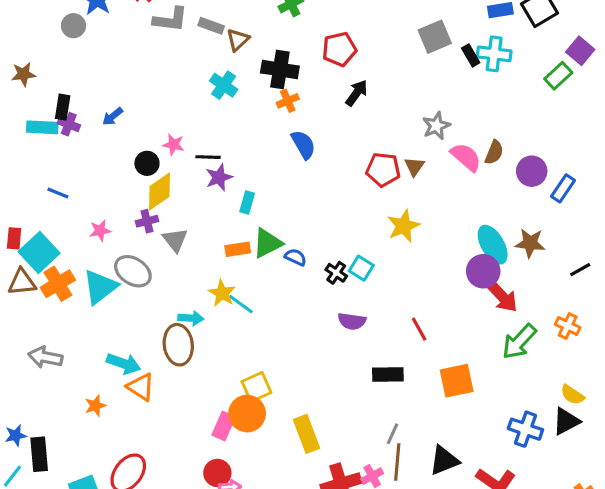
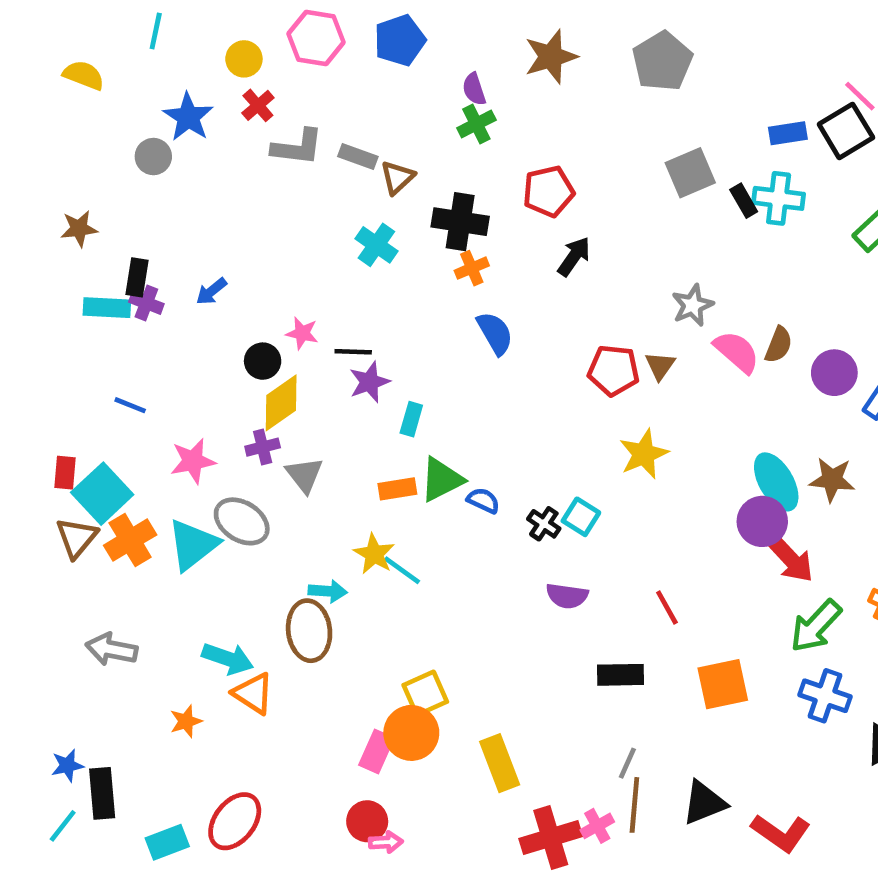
pink star: (100, 231) -> (193, 461), size x1.4
brown triangle: (22, 282) -> (77, 538), turned -44
blue cross: (525, 429) -> (825, 696), moved

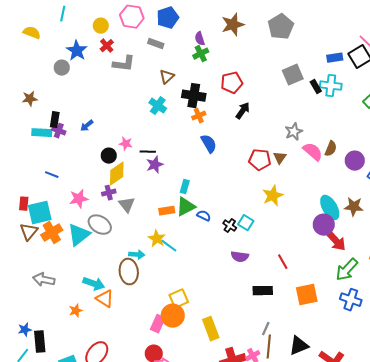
gray rectangle: (358, 157) -> (156, 44), moved
cyan rectangle: (411, 419) -> (185, 187), moved
cyan square: (102, 494) -> (40, 213), turned 30

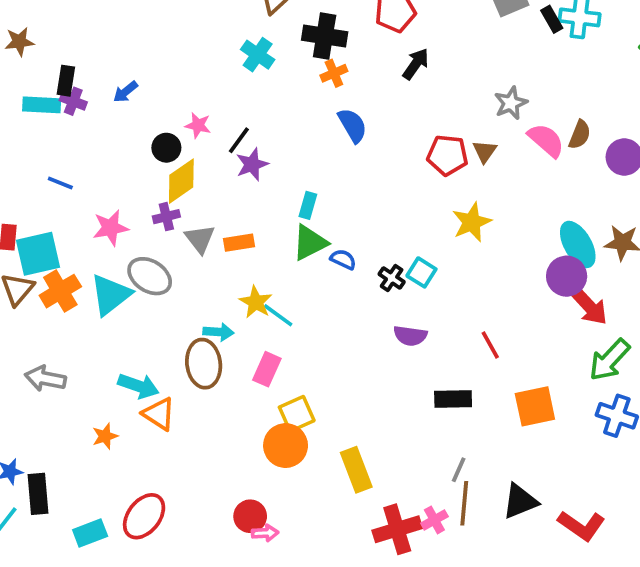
black line: (148, 152) -> (239, 140), turned -56
orange rectangle: (167, 211) -> (239, 243), moved
pink rectangle: (158, 324) -> (267, 369), moved

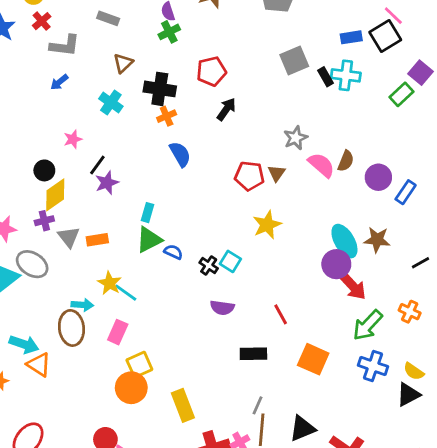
blue arrow: (125, 92) -> (59, 82), moved
pink star: (198, 125) -> (73, 139), moved, turned -30
orange square: (535, 406) -> (313, 359), turned 36

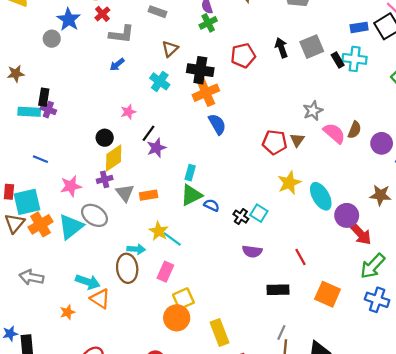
black arrow: (226, 109) -> (281, 48), moved, turned -54
orange cross: (167, 116) -> (206, 93), size x1.6
cyan ellipse: (344, 241) -> (321, 196), moved

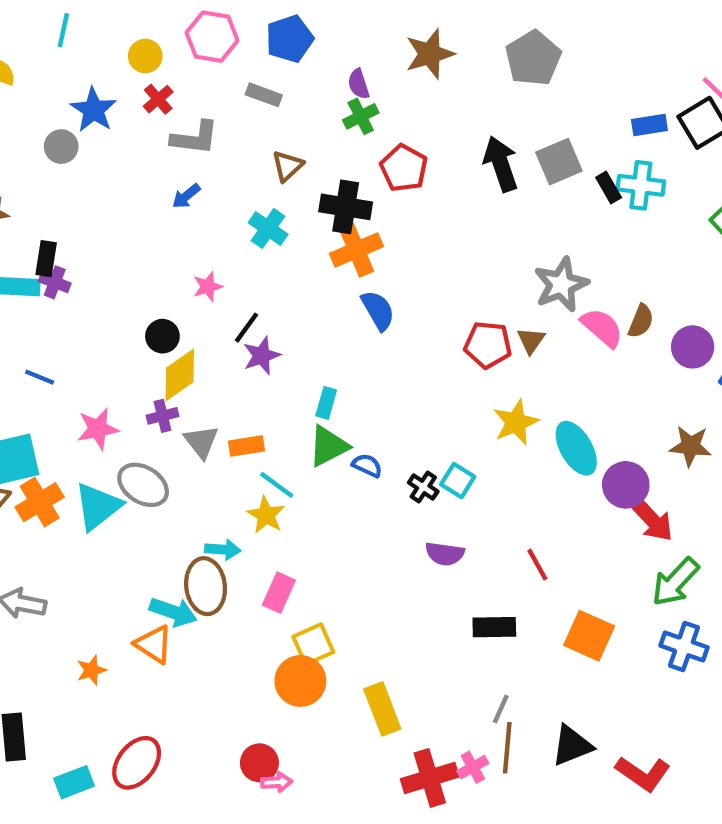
black arrow: (281, 48) -> (501, 164), size x1.4
red pentagon: (243, 56) -> (404, 168), moved, turned -30
gray star: (313, 111) -> (561, 284), size x1.4
cyan line: (172, 239) -> (277, 485), moved
cyan arrow: (88, 282) -> (173, 612), moved

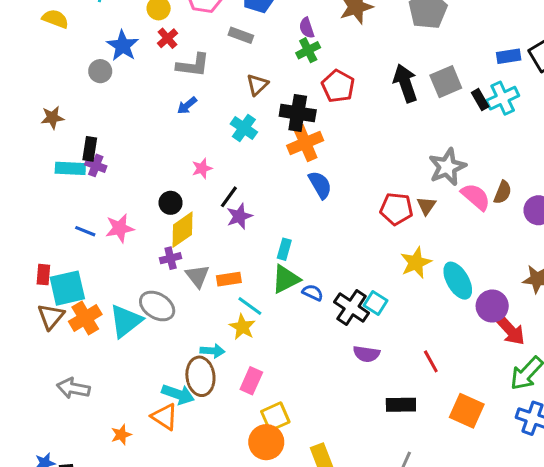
cyan cross: (641, 185) -> (503, 98), turned -32
pink star: (98, 429) -> (120, 228), moved
black cross: (423, 487) -> (352, 308), size x1.6

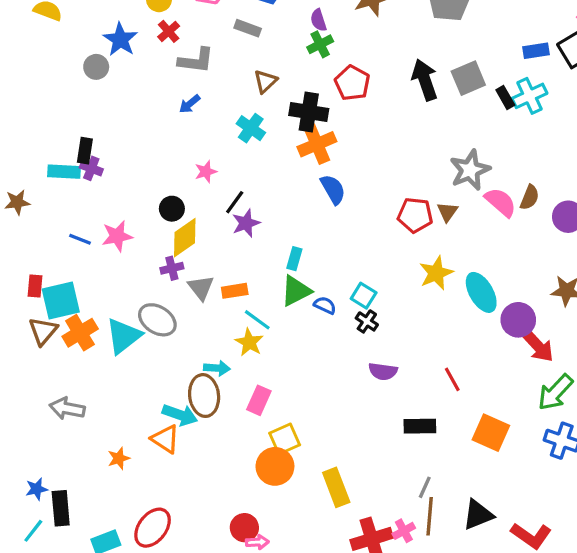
brown star: (52, 118) -> (17, 202), moved
cyan square: (375, 303) -> (364, 296), moved
black cross: (352, 308) -> (367, 321), size x0.6

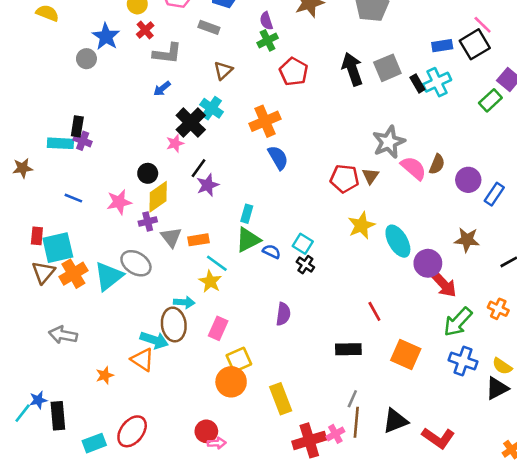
black cross: (309, 112) -> (191, 123), moved, turned 36
pink star: (117, 236) -> (119, 202), moved
purple semicircle: (383, 371) -> (283, 314), moved, turned -90
cyan line: (33, 531) -> (23, 413), moved

